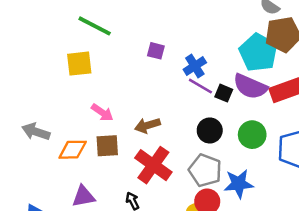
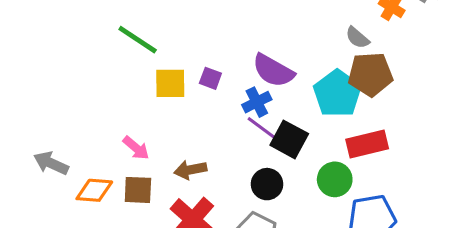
yellow square: (79, 64) -> (170, 83), moved
purple semicircle: (250, 86) -> (273, 71), moved
black square: (224, 93) -> (289, 139), size x1.6
green circle: (252, 135) -> (335, 179), moved

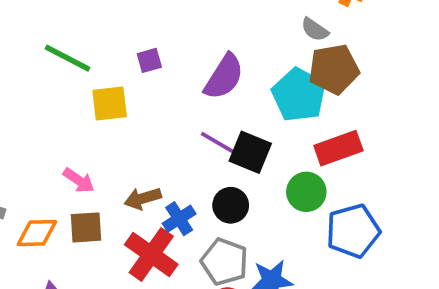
purple semicircle: (273, 71) -> (224, 77), turned -81
purple square: (210, 78) -> (149, 60), moved, turned -30
blue cross: (257, 102) -> (179, 219), moved

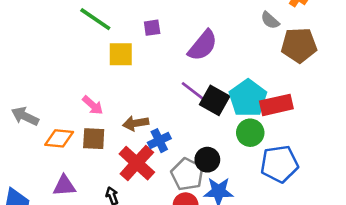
brown pentagon: (334, 69) -> (299, 45), moved
cyan pentagon: (299, 95) -> (248, 98), moved
black circle: (231, 205) -> (207, 160), moved

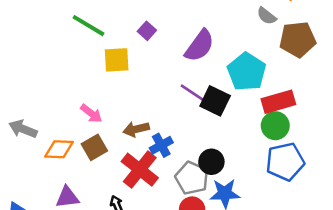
purple square: (152, 28) -> (147, 31), turned -36
cyan pentagon: (248, 98) -> (247, 72), moved
green circle: (250, 133) -> (275, 126), moved
brown square: (94, 139) -> (94, 147), turned -30

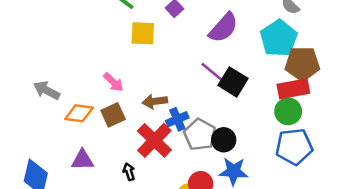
brown pentagon: (298, 39) -> (302, 64), moved
cyan pentagon: (247, 72) -> (279, 38), moved
gray pentagon: (192, 178) -> (200, 135), moved

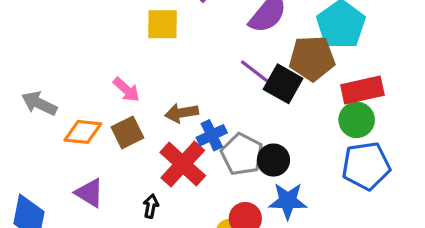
brown pentagon: (302, 64) -> (312, 58), moved
purple triangle: (82, 160) -> (89, 193), turned 35
black arrow: (129, 172) -> (151, 206), turned 30

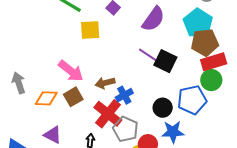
brown pentagon: (312, 58) -> (205, 42), moved
pink arrow: (126, 90) -> (71, 71), size x1.5
gray arrow: (39, 103) -> (19, 83), turned 50
gray pentagon: (242, 154) -> (125, 129), moved
blue pentagon: (366, 166) -> (192, 100), moved

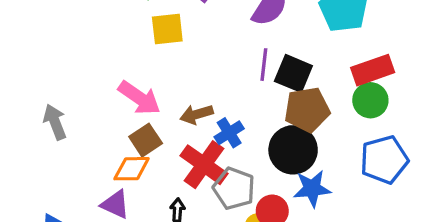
brown pentagon: (205, 42) -> (307, 110), moved
purple line: (148, 55) -> (264, 65), turned 66
orange diamond: (46, 98) -> (132, 169), moved
blue pentagon: (192, 100) -> (384, 160), moved
black circle: (163, 108) -> (293, 150), size x1.5

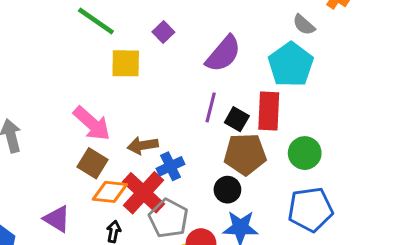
red rectangle: (373, 70) -> (269, 111), moved, turned -75
black square: (293, 73) -> (237, 119), size x0.7
brown square: (146, 140) -> (93, 163), turned -32
black circle: (293, 150) -> (227, 190), size x0.6
orange diamond: (132, 169) -> (110, 192), moved

